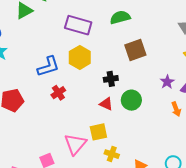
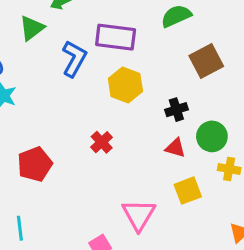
blue L-shape: (48, 66) -> (74, 59), moved, turned -35
yellow square: (98, 132) -> (188, 191), moved
yellow cross: (112, 154) -> (229, 169), moved

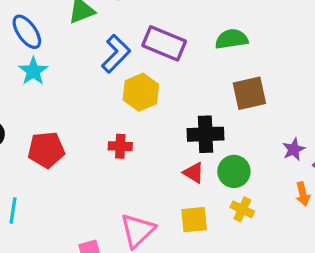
yellow hexagon: (125, 85) -> (141, 92), moved
black cross: (176, 110) -> (205, 134), size x1.5
red cross: (102, 142) -> (120, 146), turned 30

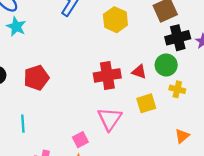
yellow hexagon: (141, 92) -> (115, 20), moved
black cross: (205, 134) -> (178, 38), moved
red cross: (120, 146) -> (107, 75), moved, size x1.6

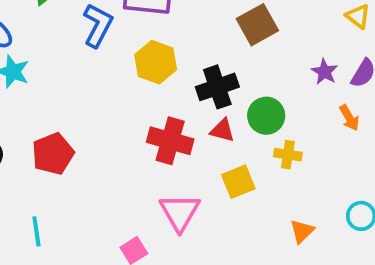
yellow hexagon: (115, 20) -> (156, 62), moved
black cross: (178, 38) -> (217, 87), moved
red cross: (107, 75) -> (170, 141), turned 30

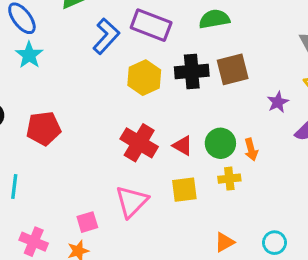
purple star: (325, 72) -> (278, 102), moved
black cross: (217, 87) -> (192, 72), moved
orange arrow: (349, 118) -> (251, 150), moved
yellow cross: (288, 155) -> (229, 179), turned -30

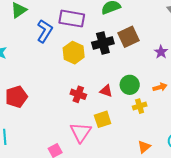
red cross: (139, 143) -> (78, 94), size x0.7
orange arrow: (251, 150) -> (160, 87), moved, turned -80
yellow square: (184, 190) -> (103, 119), moved

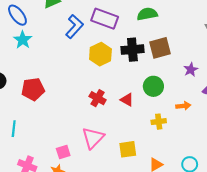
green circle: (130, 85) -> (153, 86), moved
yellow square: (103, 119) -> (128, 149), moved

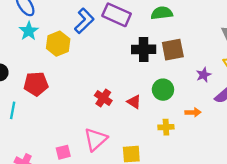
yellow hexagon: (100, 54) -> (58, 44), moved
cyan line: (14, 129) -> (13, 110), moved

